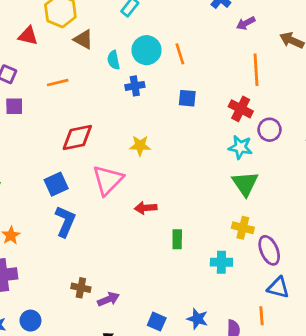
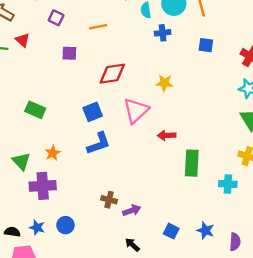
purple square: (14, 106) -> (69, 53), moved
blue L-shape: (65, 221) -> (99, 143), turned 45
green rectangle: (177, 239) -> (192, 163), size x1.6

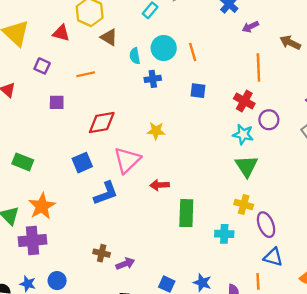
blue L-shape: (99, 143) -> (106, 193), moved
orange star: (53, 153) -> (42, 206), size x1.6

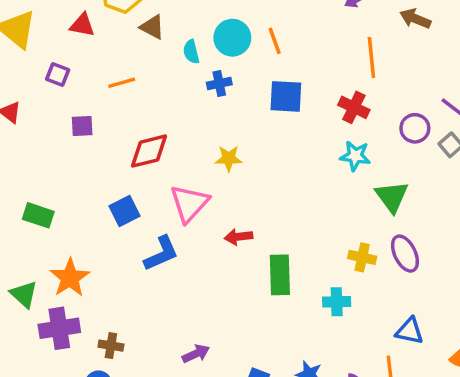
blue square: (198, 91) -> (286, 96), size x1.5
purple circle: (269, 120) -> (415, 128), moved
green triangle: (247, 166) -> (392, 197), moved
purple ellipse: (266, 225) -> (405, 254), moved
brown cross: (102, 253) -> (111, 346), moved

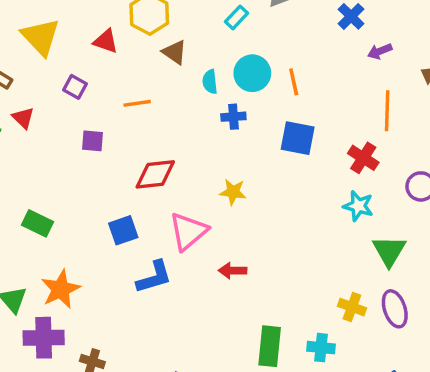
green rectangle: (280, 275) -> (270, 346), moved

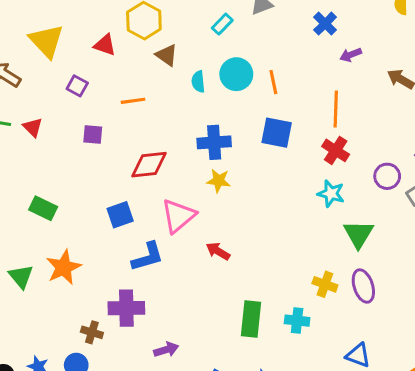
orange line: (387, 111) -> (336, 109), moved
blue cross: (233, 117) -> (214, 142), moved, size x1.5
red triangle: (23, 118) -> (33, 127), moved
red arrow: (233, 271) -> (218, 251), turned 30
purple cross: (44, 338) -> (126, 308), moved

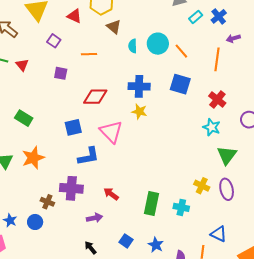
cyan rectangle: (222, 24) -> (196, 17), moved
orange line: (273, 82) -> (181, 51), turned -35
orange line: (336, 109) -> (217, 59), moved
pink triangle: (178, 216) -> (111, 132), turned -40
red arrow: (218, 251) -> (111, 194), moved

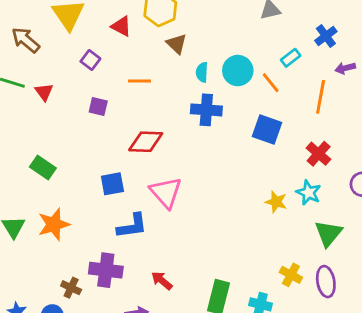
cyan rectangle: (196, 17) -> (291, 58), moved
blue cross: (139, 86) -> (206, 110), moved
yellow star: (139, 112) -> (276, 202), moved

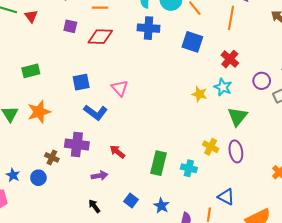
red diamond: (146, 142) -> (100, 37), moved
green rectangle: (43, 168) -> (31, 71), turned -48
pink triangle: (166, 193) -> (120, 88), size x0.7
blue L-shape: (132, 226) -> (96, 112), turned 45

